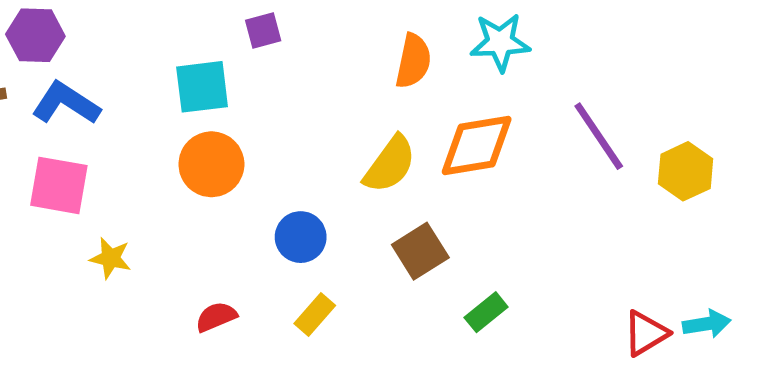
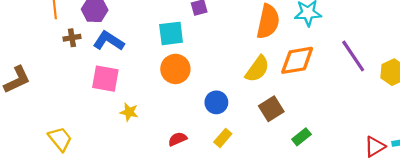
orange semicircle: (413, 61) -> (268, 22), size x1.4

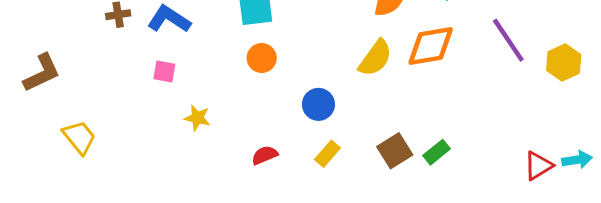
orange circle: (175, 69) -> (262, 58), size x0.7
pink square: (105, 79) -> (164, 71), size x0.6
brown square: (271, 109) -> (395, 151), moved
yellow trapezoid: (60, 139) -> (79, 137), moved

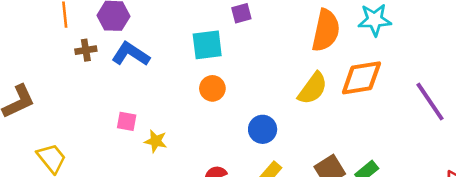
purple line: (508, 40) -> (430, 102), moved
pink square: (164, 71) -> (127, 121), moved

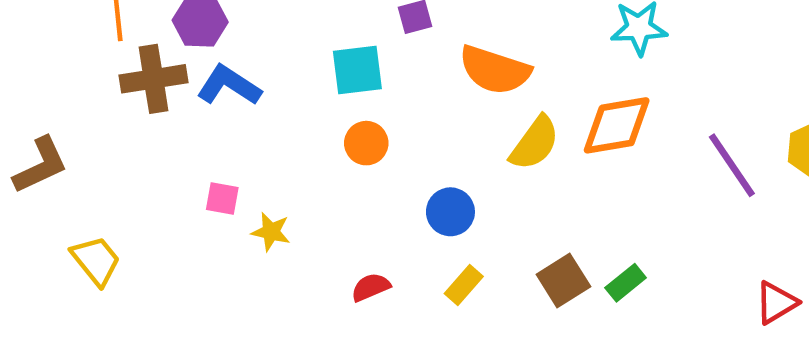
orange semicircle: (326, 30) -> (495, 70), moved, turned 96
brown cross: (86, 50) -> (154, 79), size x1.8

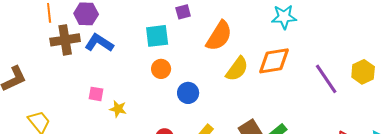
orange semicircle: (495, 70) -> (219, 36), turned -76
blue circle: (450, 212) -> (188, 93), moved

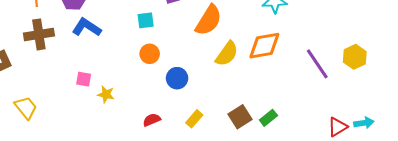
cyan square: (157, 36) -> (146, 20), size x0.7
brown cross: (65, 40) -> (39, 34), moved

